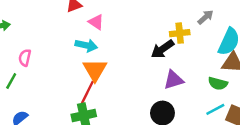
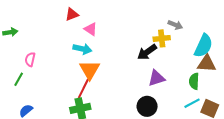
gray arrow: (206, 17) -> (175, 25), moved, turned 64
green semicircle: (218, 83) -> (194, 81), turned 77

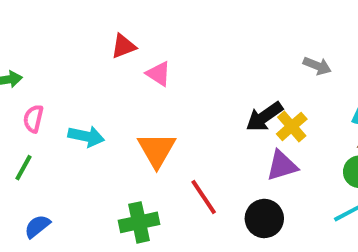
yellow cross: (162, 38) -> (292, 126), moved, turned -35
cyan arrow: (82, 49) -> (86, 136), moved
pink semicircle: (30, 59) -> (33, 119), moved
red line: (83, 89) -> (204, 197), moved, turned -60

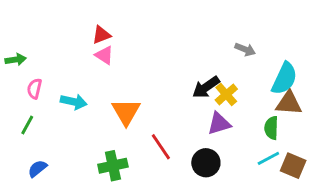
pink triangle: (159, 74) -> (104, 55), moved

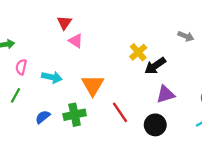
red triangle: (101, 35) -> (64, 23), moved, turned -35
yellow cross: (226, 94) -> (138, 52), moved
green cross: (113, 166) -> (75, 115), moved
blue semicircle: (37, 169) -> (43, 117), moved

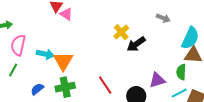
pink triangle: (76, 41) -> (66, 14), moved
pink semicircle: (21, 67) -> (18, 45), size x1.5
orange triangle: (93, 85) -> (63, 61), moved
purple triangle: (165, 94) -> (157, 80), moved

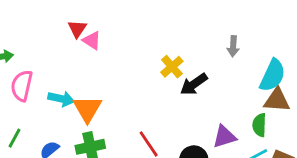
gray arrow: (163, 18) -> (233, 46), turned 72
green line: (13, 70) -> (14, 138), moved

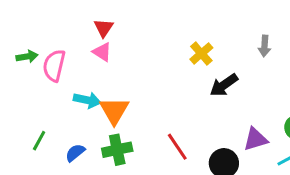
pink triangle: (92, 40) -> (102, 52), moved
yellow cross: (172, 67) -> (201, 54), moved
pink semicircle: (22, 86) -> (54, 66), moved

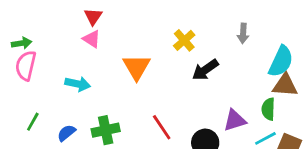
pink semicircle: (54, 66) -> (26, 66), moved
orange triangle: (114, 111) -> (137, 67), moved

